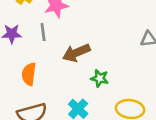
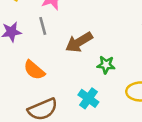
orange semicircle: (29, 74) -> (34, 70), turned -50

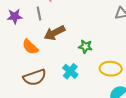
brown arrow: (79, 42) -> (54, 33), moved

